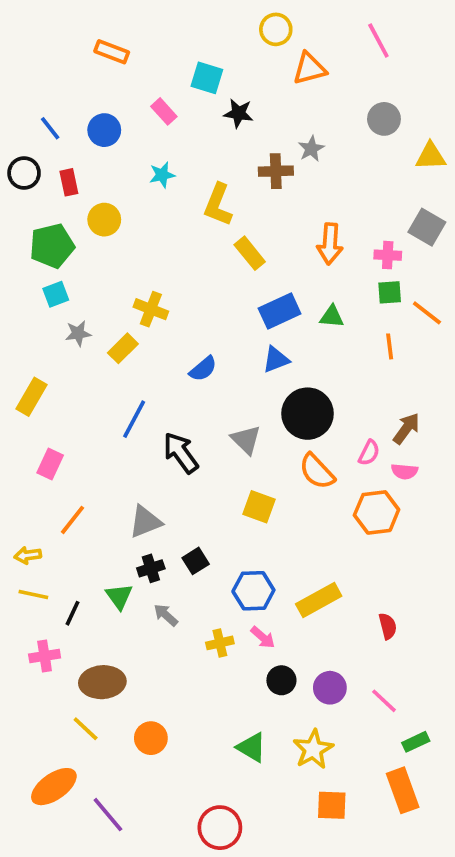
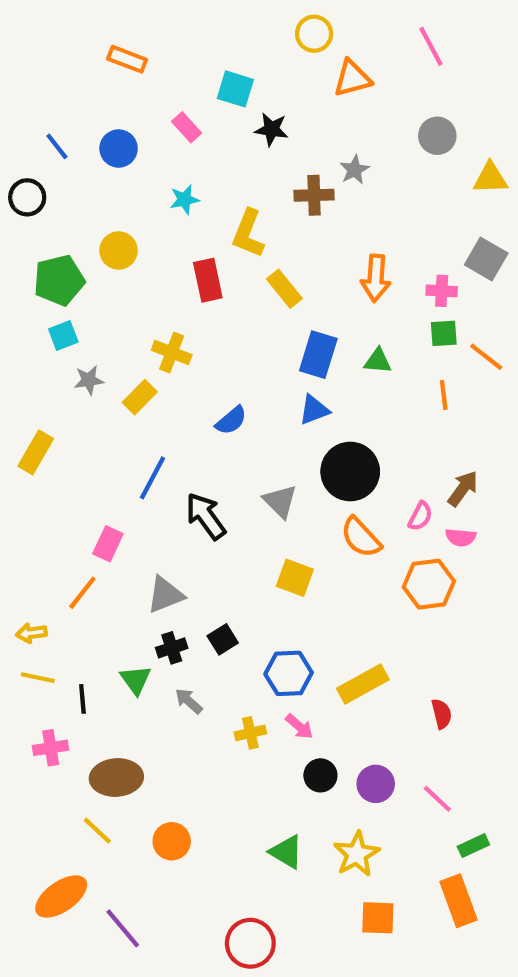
red rectangle: (69, 182) -> (208, 280), moved, size x1.4
blue rectangle: (280, 311) -> (318, 355), turned -48
pink rectangle: (50, 464) -> (108, 544), moved
black line: (73, 613) -> (82, 699), turned -30

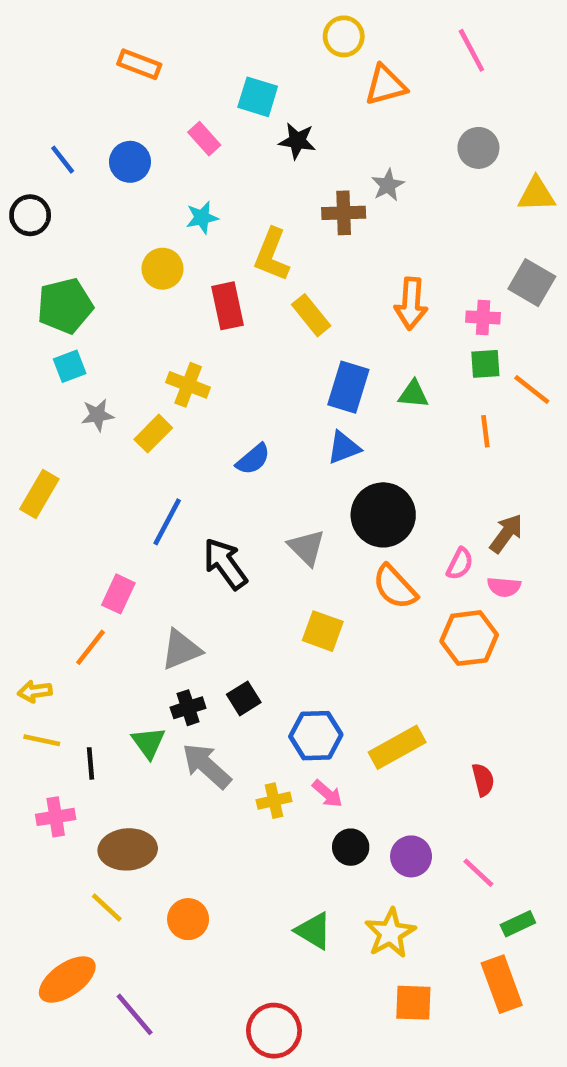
yellow circle: (119, 250) -> (163, 269), moved
gray arrow: (189, 701) -> (207, 766), size x1.6

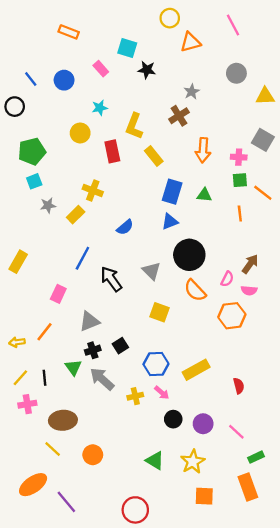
brown cross: (344, 213) -> (179, 116), moved, turned -30
yellow rectangle: (39, 494) -> (18, 262), moved
orange line: (90, 647) -> (45, 332), moved
yellow line: (42, 740) -> (20, 378), moved, turned -60

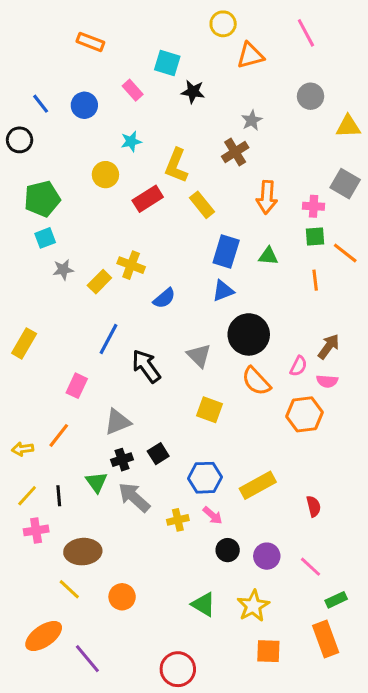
red rectangle: (112, 151) -> (148, 199), turned 70
yellow cross: (93, 190) -> (131, 265), moved

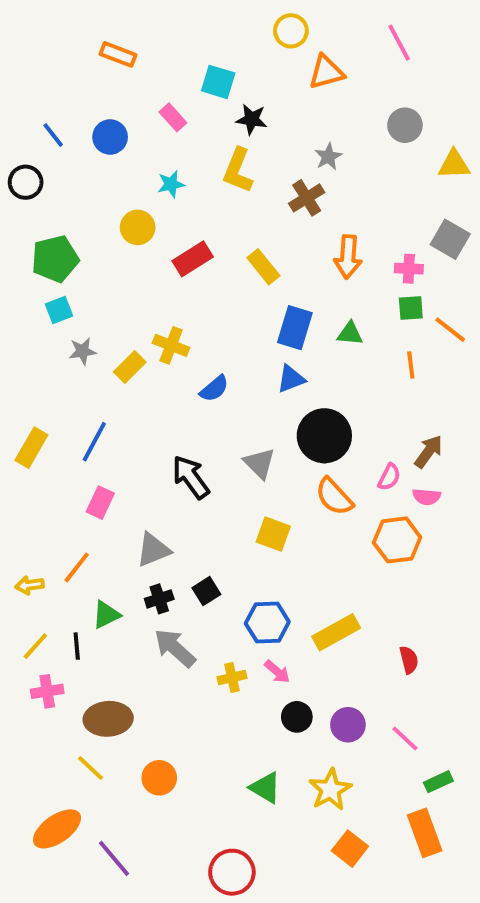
yellow L-shape: (176, 166) -> (238, 170), moved
blue line: (108, 339) -> (94, 442), moved
green triangle: (96, 482) -> (106, 615), moved, turned 40
orange square: (268, 651) -> (350, 849), turned 36

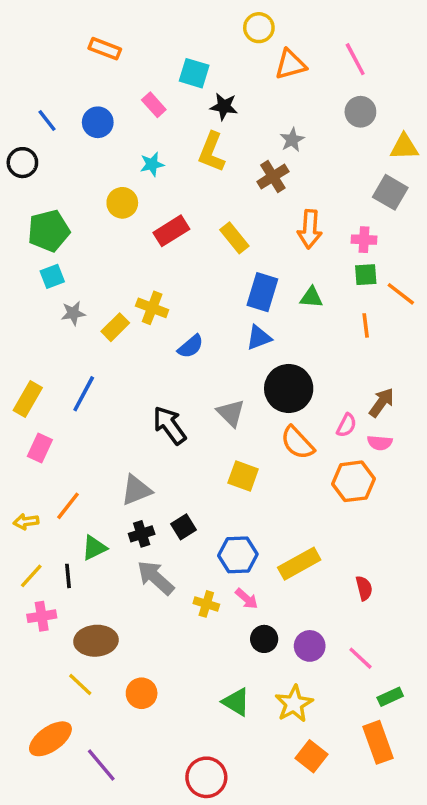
pink line: (399, 43) -> (355, 59), moved
gray square: (450, 239) -> (390, 192), moved
pink rectangle: (100, 503) -> (40, 448), moved
yellow cross: (232, 678) -> (206, 604), turned 30

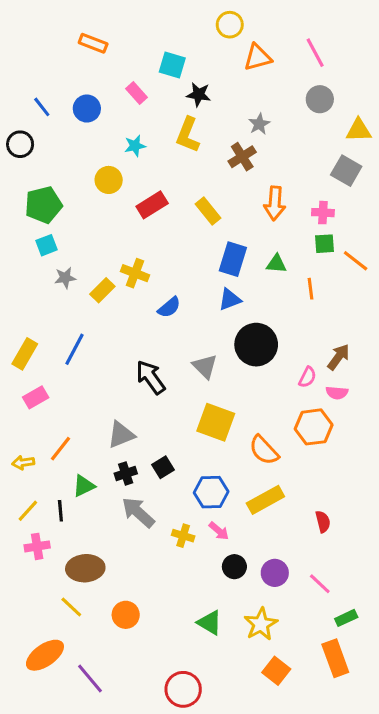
orange line: (366, 325) -> (310, 289), moved
orange semicircle: (297, 443) -> (264, 450), moved
pink rectangle: (40, 448) -> (36, 397), turned 35
yellow square: (243, 476) -> (216, 422), size x1.4

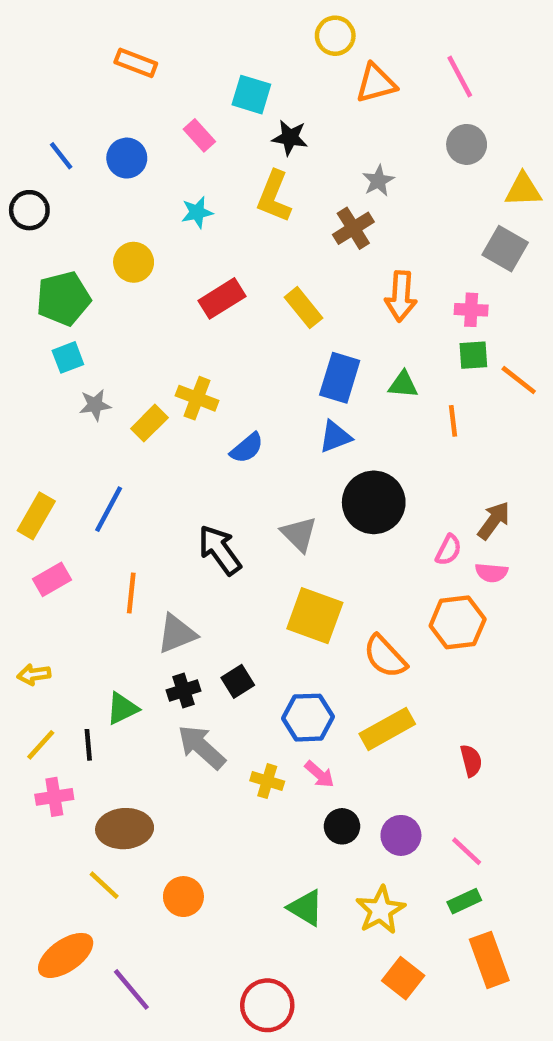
yellow circle: (109, 180) -> (134, 262), moved
orange line: (60, 449) -> (131, 593), moved, turned -32
green rectangle: (346, 618) -> (464, 901), moved

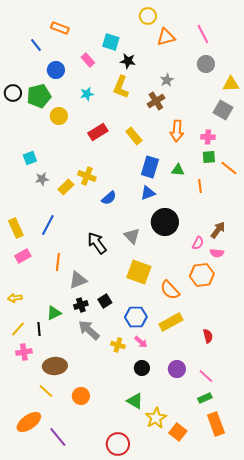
blue line: (61, 156) -> (36, 45), moved
green pentagon: (63, 298) -> (39, 96), moved
yellow rectangle: (36, 516) -> (16, 228), turned -54
black circle: (342, 826) -> (142, 368), moved
yellow star: (381, 910) -> (156, 418), moved

